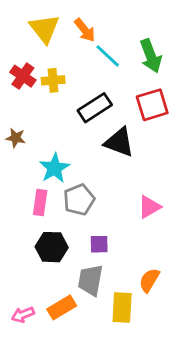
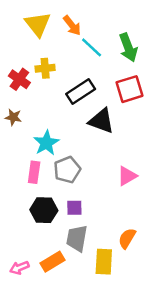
red cross: (23, 76) -> (19, 79), moved
purple square: (99, 244) -> (74, 208), moved

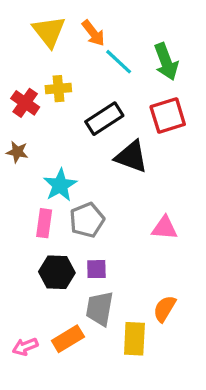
pink triangle: (127, 176) -> (165, 228), turned 35

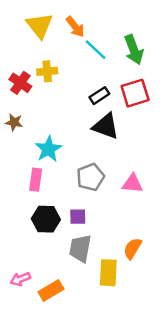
black rectangle: (104, 119) -> (99, 96), moved, size x0.7
gray pentagon: (87, 220) -> (90, 177), moved
orange rectangle: (68, 339) -> (51, 291), moved

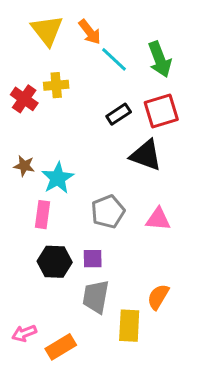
brown star: (14, 122) -> (24, 166), moved
black triangle: (106, 126) -> (146, 155), moved

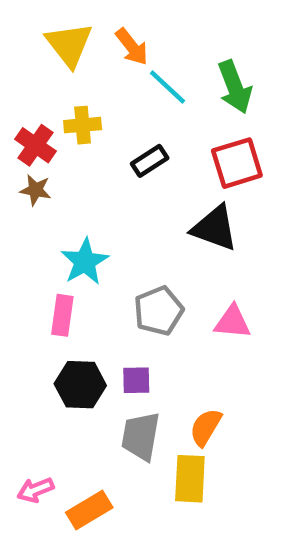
black rectangle: (119, 114) -> (150, 161), moved
brown star: (24, 166) -> (36, 190), moved
orange semicircle: (158, 297) -> (206, 427), moved

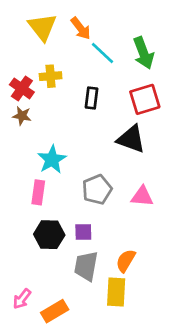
black rectangle: (150, 161) -> (92, 98), turned -50
pink arrow: (36, 490) -> (22, 299), turned -30

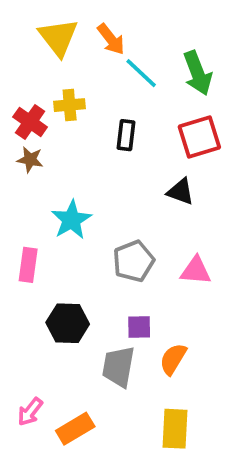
black triangle: (131, 139) -> (181, 192), size x0.7
pink rectangle: (38, 192) -> (28, 265), moved
purple square: (83, 232) -> (139, 327), moved
yellow rectangle: (116, 292) -> (175, 429), moved

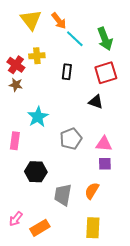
purple square: (139, 327) -> (105, 164), moved

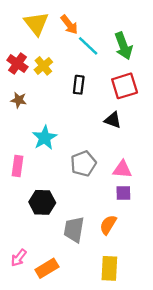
yellow cross: (37, 56) -> (43, 66), turned -35
red cross: (16, 65) -> (17, 64), moved

